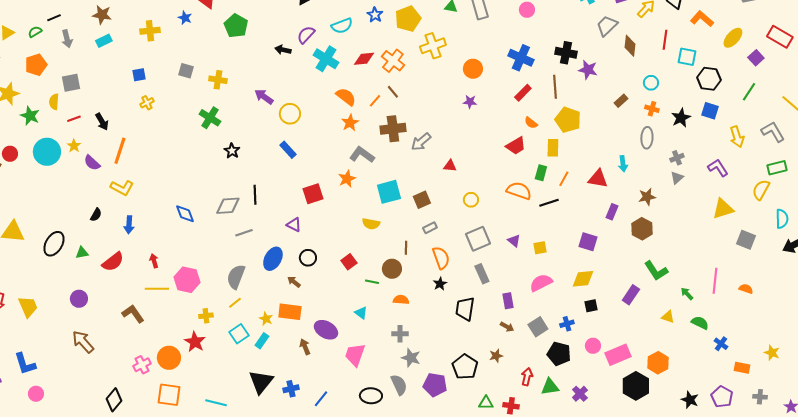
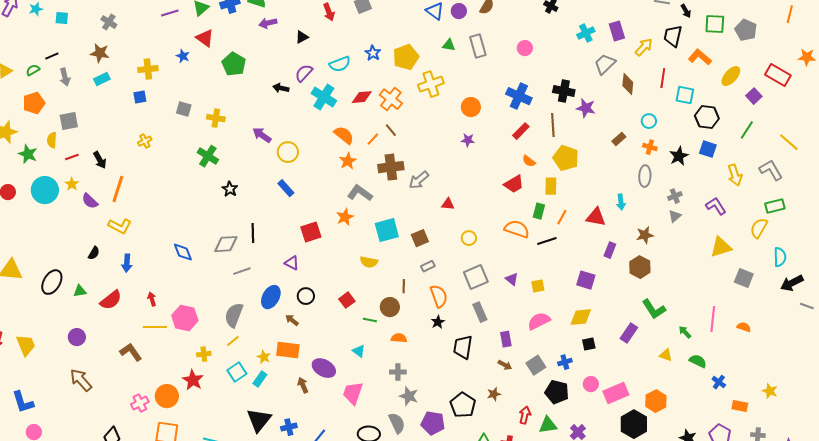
blue square: (139, 75) -> (140, 97), moved

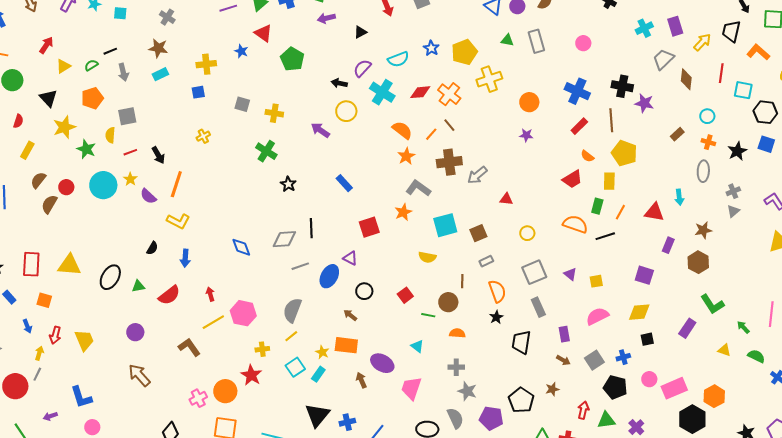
yellow circle: (288, 152) -> (346, 111), moved
blue ellipse: (271, 297) -> (329, 276), moved
yellow line: (155, 327) -> (213, 322), turned -30

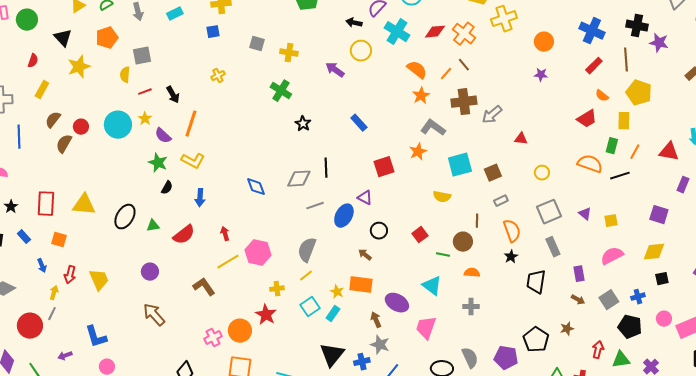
green star: (86, 149) -> (158, 163), moved
cyan triangle: (417, 346) -> (432, 286), size x1.5
gray star: (467, 391) -> (380, 345), moved

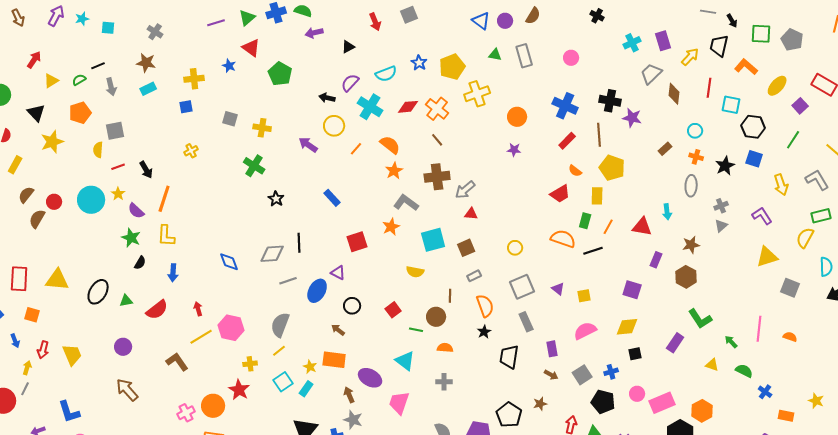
orange line: (446, 74) -> (356, 149), moved
red triangle: (521, 139) -> (471, 214), moved
yellow L-shape: (193, 161) -> (166, 236), turned 65

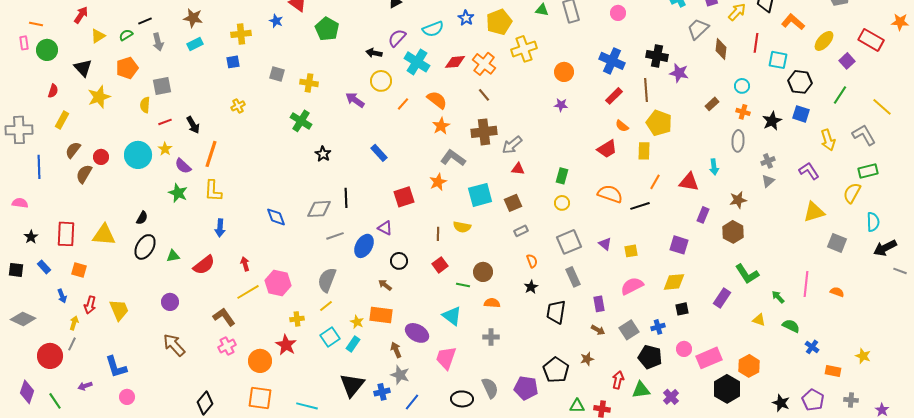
green rectangle: (585, 221) -> (562, 176), moved
black semicircle: (140, 263) -> (142, 218), moved
brown line: (450, 296) -> (438, 234), moved
orange semicircle: (485, 306) -> (532, 261), size x0.6
pink cross: (186, 413) -> (227, 346), moved

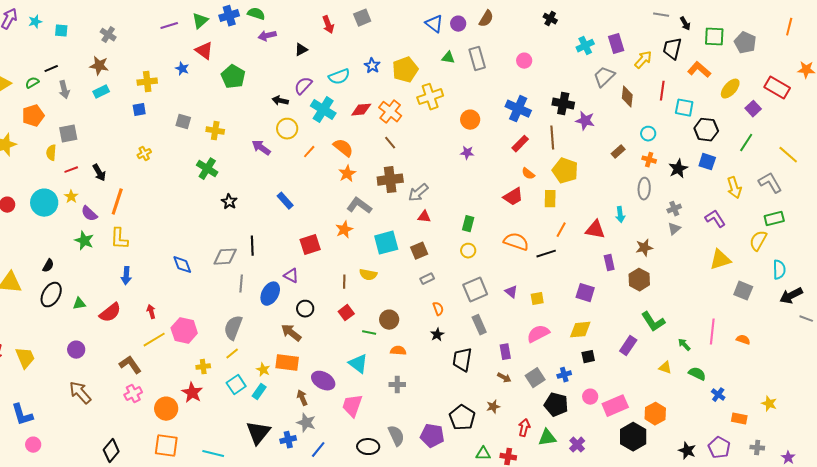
purple rectangle: (703, 215) -> (609, 263), turned -35
gray line: (335, 236) -> (241, 284), turned -66
brown arrow: (385, 285) -> (291, 333), size x1.5

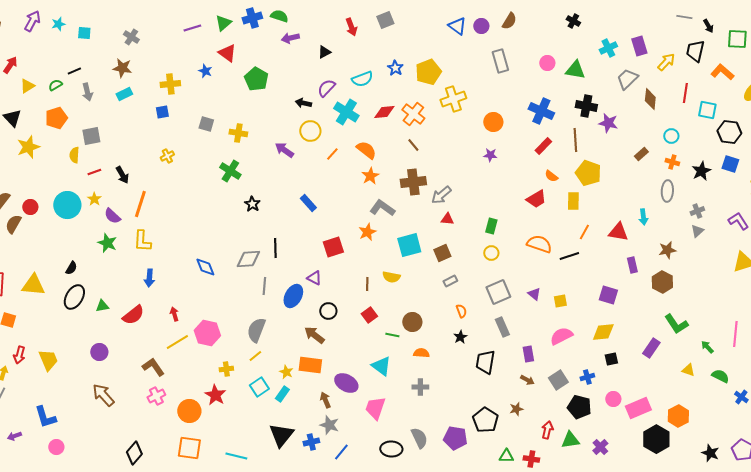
green triangle: (448, 58) -> (575, 70), moved, size x1.5

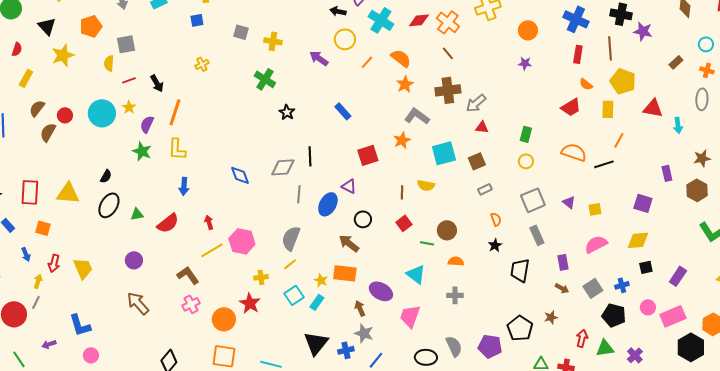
red rectangle: (543, 146) -> (578, 54), turned -36
purple semicircle: (112, 216) -> (147, 124), turned 72
red triangle: (618, 232) -> (653, 108), moved
purple rectangle: (651, 348) -> (678, 276), moved

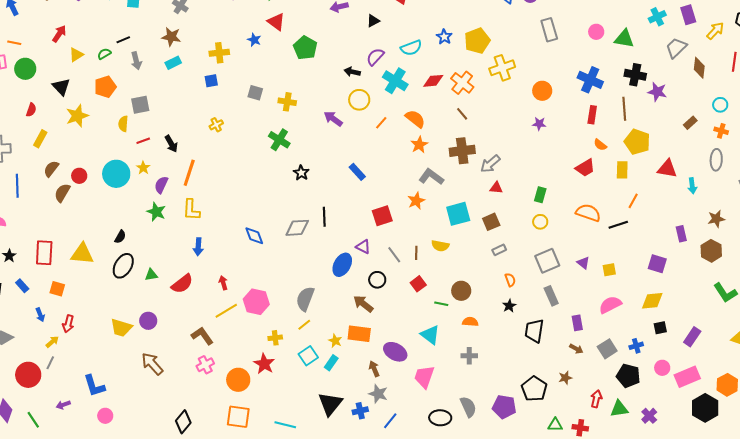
gray line: (299, 194) -> (394, 255), moved, turned -42
yellow trapezoid: (83, 268) -> (121, 328), moved, turned 130
yellow arrow: (38, 281) -> (52, 342), turned 32

